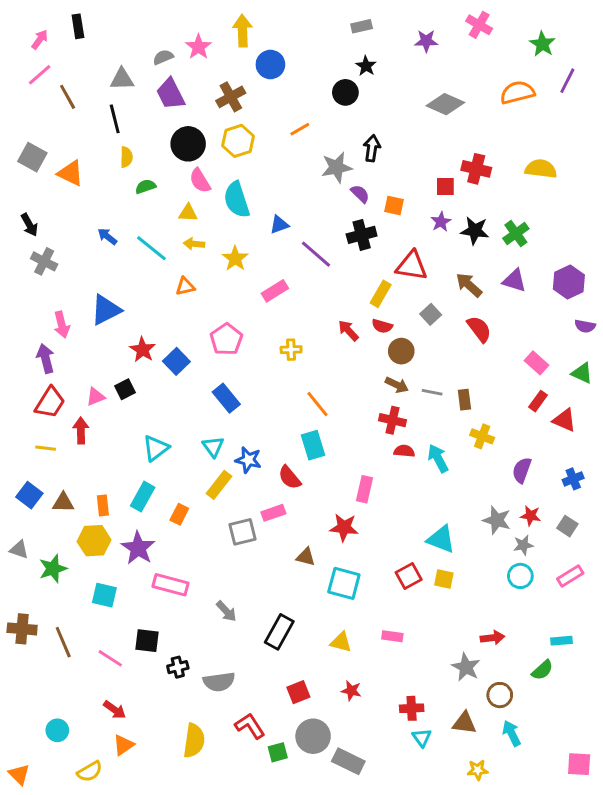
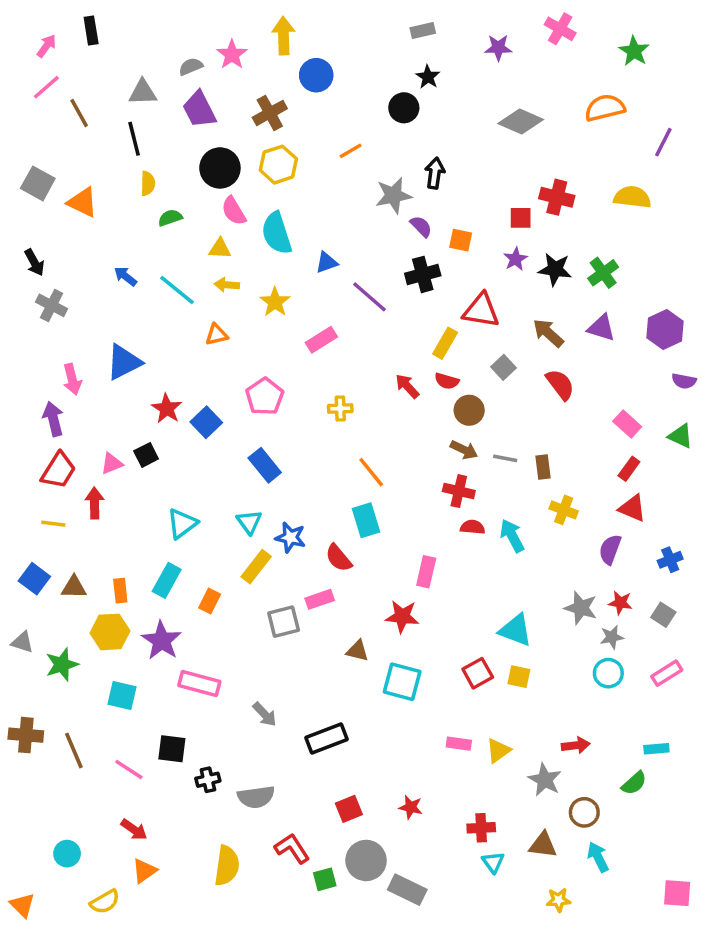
purple line: (567, 81) -> (663, 142), moved
red triangle: (564, 420) -> (632, 508), moved
black rectangle: (279, 632) -> (327, 738), turned 40
yellow triangle: (341, 642) -> (498, 750), moved, turned -50

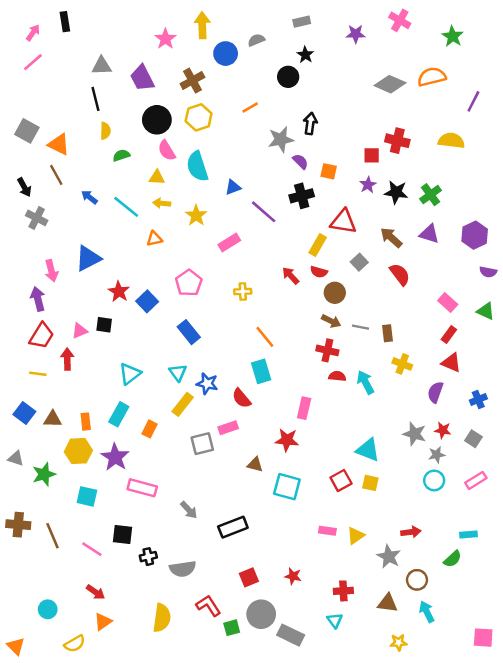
gray semicircle: (191, 67) -> (256, 40), moved
brown line: (79, 113) -> (56, 175), moved
gray diamond: (521, 122) -> (390, 84), moved
black square: (146, 455) -> (104, 325), turned 35
cyan triangle: (493, 862) -> (335, 620), moved

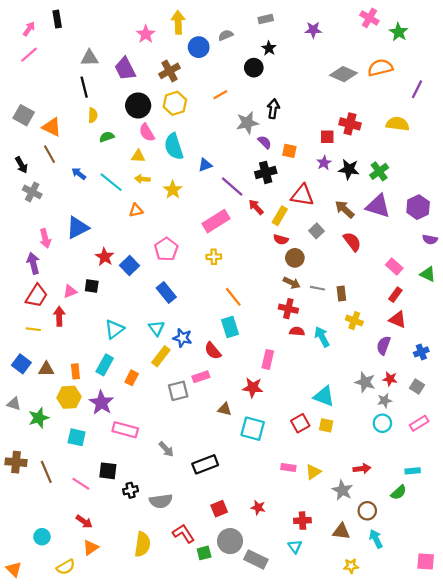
pink cross: (400, 20) -> (369, 18), moved
purple triangle: (429, 234) -> (378, 206), size x1.4
pink rectangle: (229, 242) -> (216, 221), moved, size x1.4
red arrow: (291, 276) -> (256, 207), moved

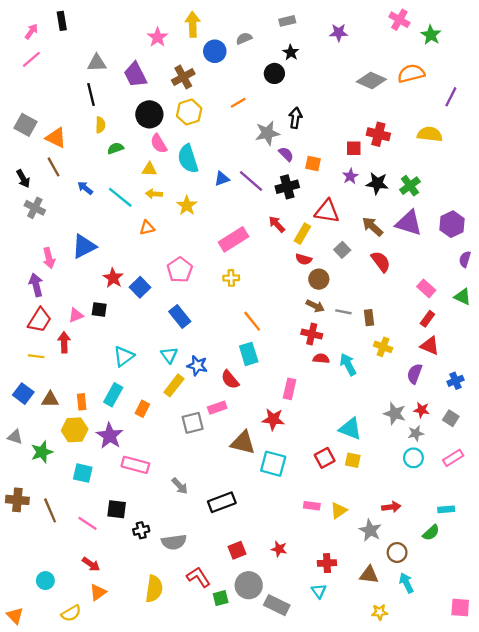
purple line: (232, 187) -> (251, 181), moved
purple semicircle: (430, 240) -> (465, 259), turned 96
brown triangle: (225, 409) -> (243, 443), size x1.6

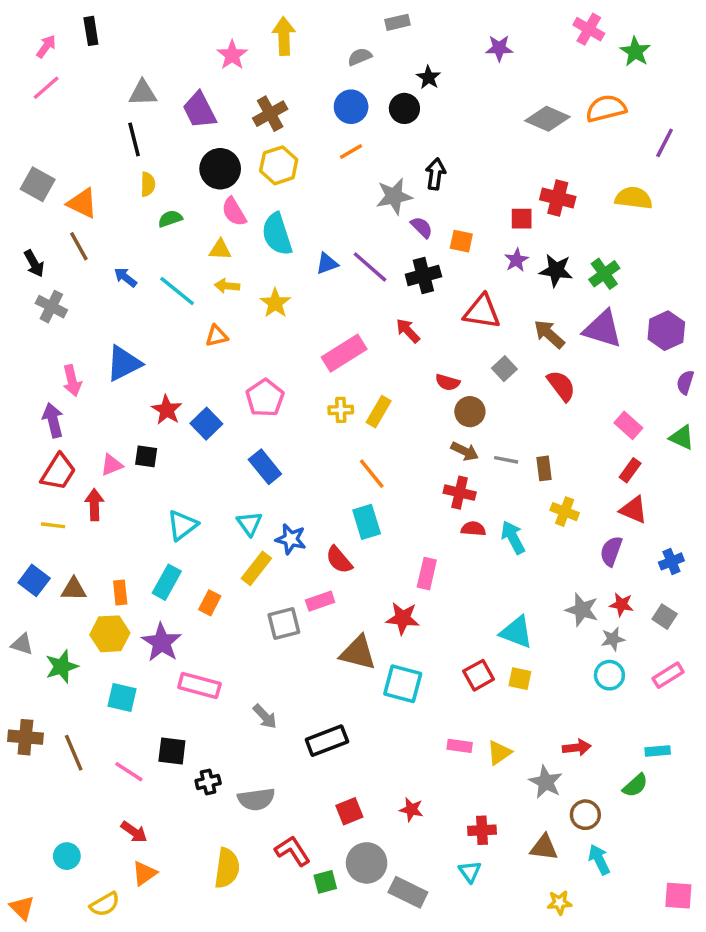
gray rectangle: (287, 21) -> (398, 22), moved
blue circle: (215, 51) -> (351, 107), moved
yellow rectangle: (302, 234) -> (379, 412), moved

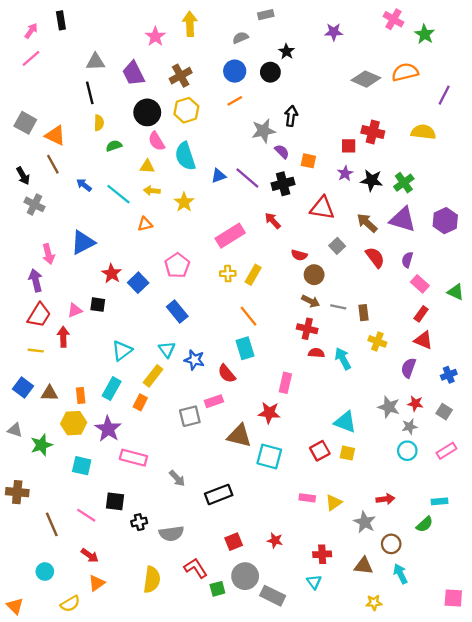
purple semicircle: (685, 382) -> (407, 260), moved
yellow rectangle: (256, 568) -> (153, 376), moved
brown line: (74, 753) -> (52, 524), moved

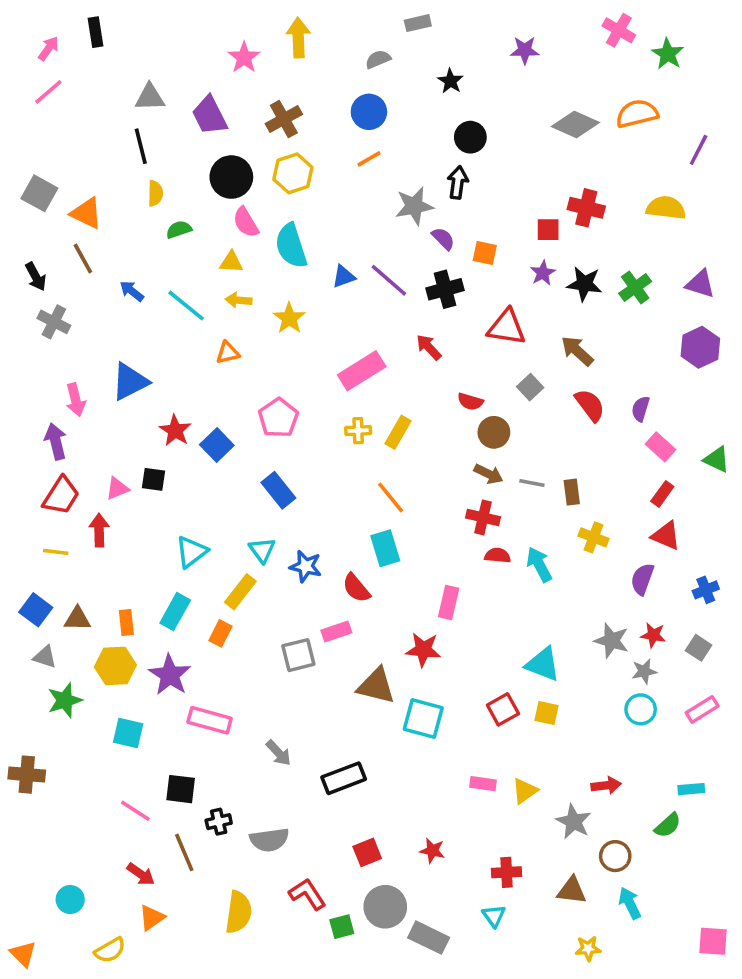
black circle: (270, 72) -> (470, 137), moved
purple triangle: (403, 219) -> (700, 284), moved, size x0.7
gray triangle: (15, 430) -> (45, 657), moved
brown line: (52, 524) -> (184, 852), moved

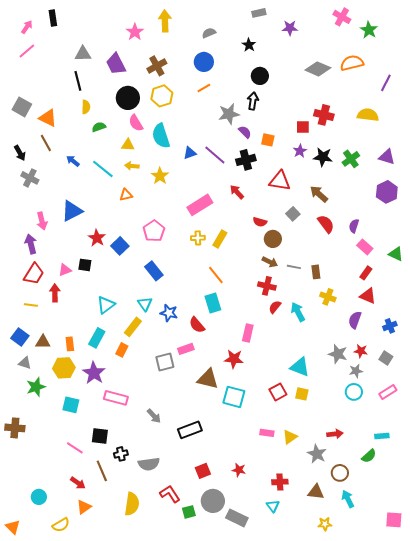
gray rectangle: (418, 23) -> (259, 13), moved
red semicircle: (498, 555) -> (275, 307), turned -56

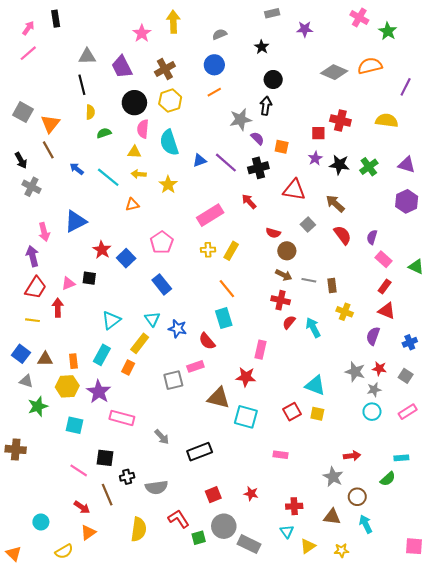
orange triangle: (48, 118) -> (50, 124), turned 42
pink semicircle: (136, 123) -> (143, 129), turned 36
yellow triangle: (290, 437) -> (308, 546), moved

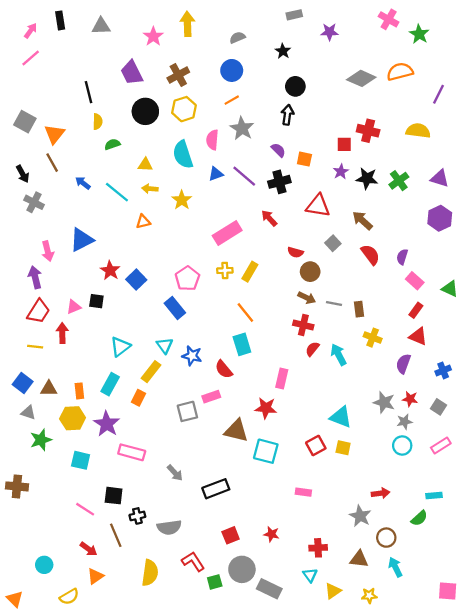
gray triangle: (87, 56) -> (101, 26), moved
gray star: (241, 119) -> (242, 128), moved, turned -30
pink semicircle: (143, 129) -> (212, 140), moved
pink pentagon: (162, 242) -> (187, 278), moved

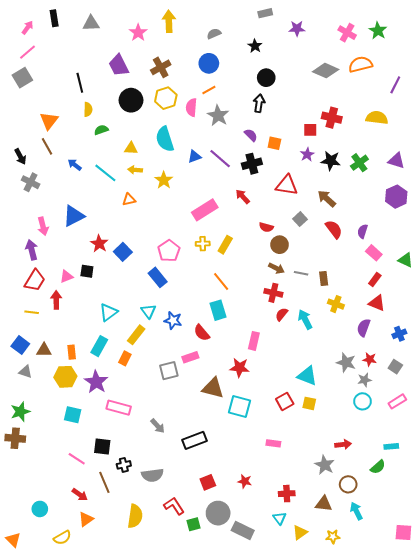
pink cross: (389, 19) -> (347, 33), moved
gray square: (25, 122) -> (22, 78), moved, turned 30
pink semicircle: (212, 140) -> (191, 107), moved
green star: (41, 440) -> (20, 412), moved

